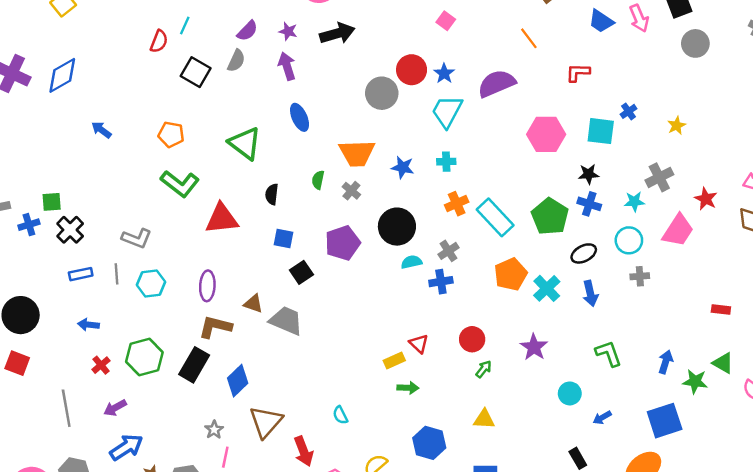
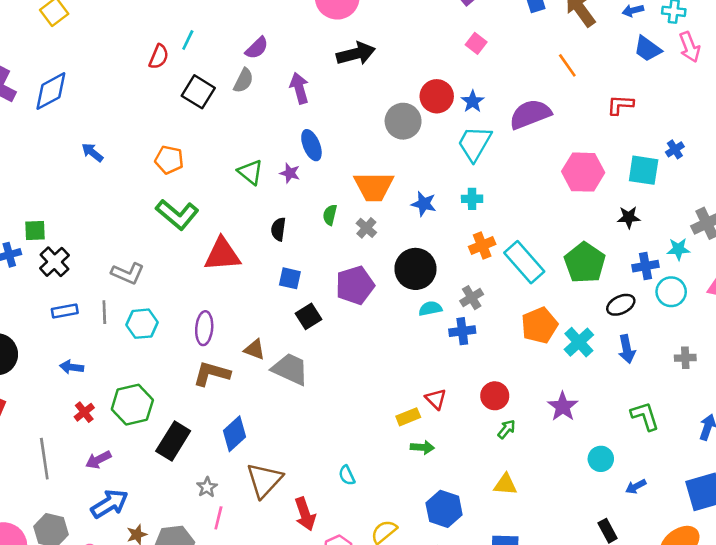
purple star: (288, 31) -> (290, 173), moved
green triangle: (245, 143) -> (250, 172), size x0.7
blue cross: (589, 204) -> (646, 266), moved, turned -30
gray cross: (640, 276) -> (685, 358), moved
black rectangle: (194, 365) -> (173, 441), moved

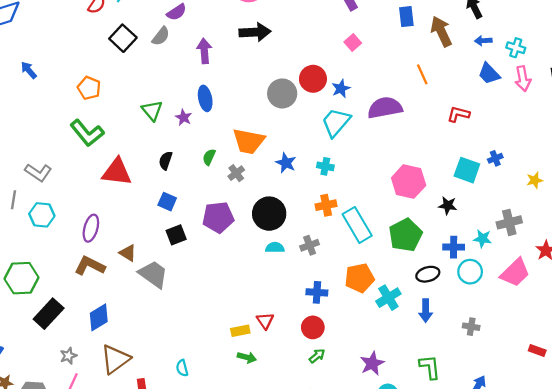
pink hexagon: (583, 172) -> (409, 182), moved
blue cross: (462, 331) -> (317, 292), moved
purple star: (563, 406) -> (372, 363), moved

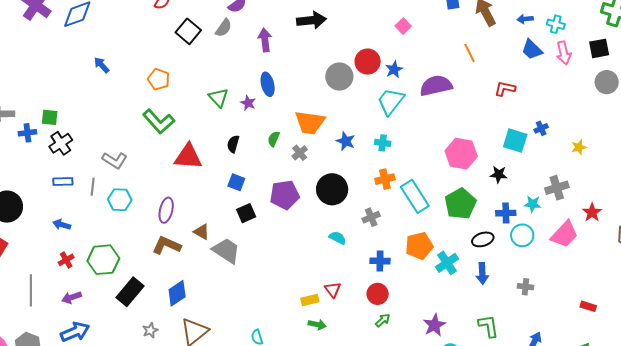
cyan semicircle: (275, 248) -> (338, 238), moved, turned 30

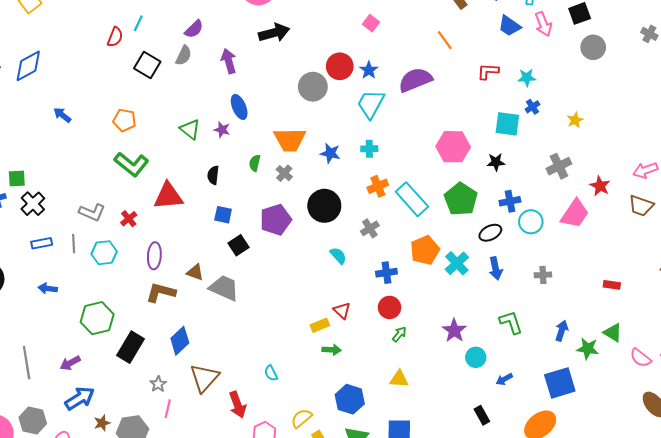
cyan star: (533, 204) -> (527, 78), moved
cyan semicircle: (338, 238) -> (338, 256), turned 30
red cross: (66, 260) -> (129, 219), moved

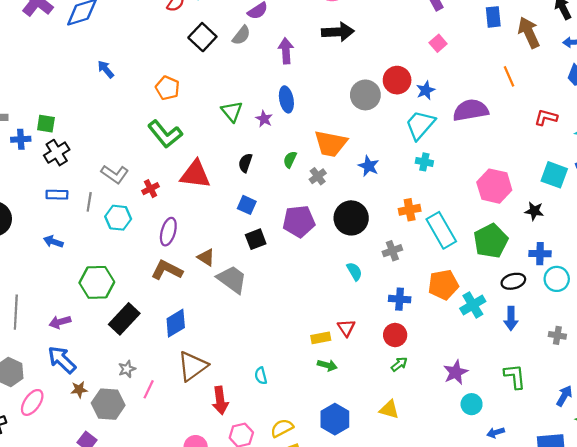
cyan cross: (369, 149) -> (424, 162), moved
gray star: (158, 384) -> (127, 369), moved
blue arrow: (80, 398) -> (62, 360), turned -116

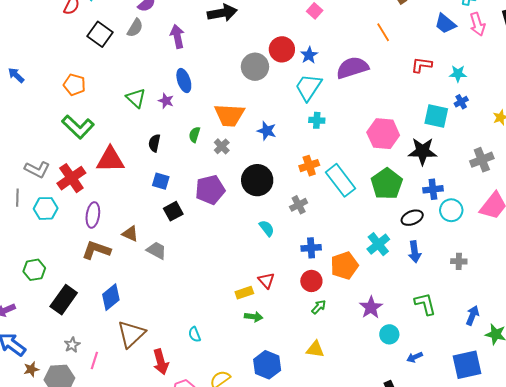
red cross: (150, 189) -> (71, 178), size x1.8
black star: (534, 211) -> (423, 151), size x1.6
gray trapezoid: (232, 279) -> (157, 250), size x0.7
green hexagon: (97, 282) -> (34, 270), size x0.7
orange pentagon: (443, 285) -> (344, 266), moved

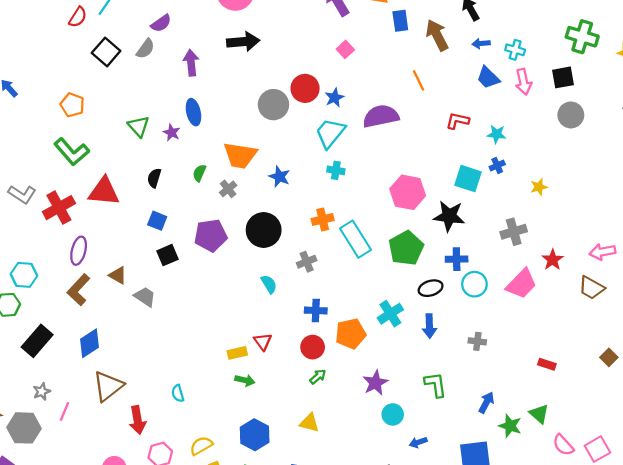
cyan hexagon: (46, 208) -> (24, 275), moved
brown L-shape: (96, 250) -> (79, 290), turned -72

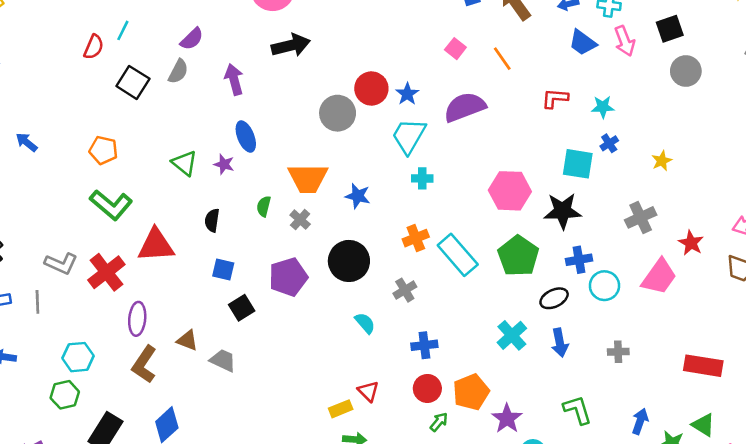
pink square: (345, 49) -> (455, 49), moved
orange pentagon: (351, 334) -> (471, 392), moved
red rectangle: (547, 364) -> (703, 366), size x1.8

